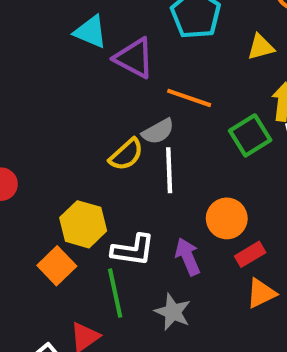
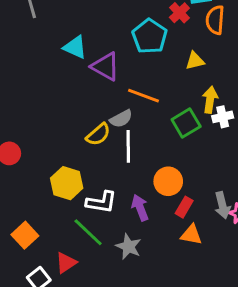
red rectangle: (250, 254) -> (184, 207), turned -30
orange square: (57, 266) -> (25, 235), moved
green line: (115, 293) -> (88, 232), turned -36
orange triangle: (261, 293) -> (191, 235), turned 35

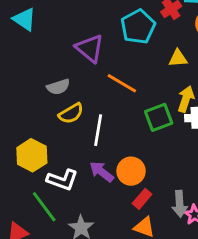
cyan triangle: (75, 47) -> (24, 19), moved
gray semicircle: (121, 119) -> (58, 87), moved
purple arrow: (140, 208) -> (102, 172), moved, turned -40

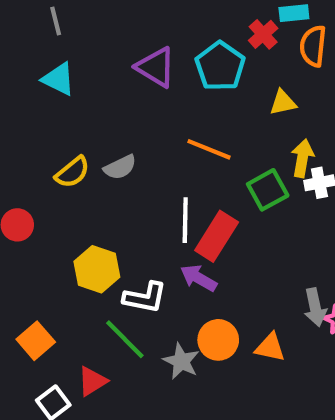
purple triangle: (90, 48) -> (156, 67), moved
yellow semicircle: (71, 113) -> (72, 172), moved
orange circle: (131, 171) -> (218, 340), moved
red rectangle: (142, 199) -> (217, 236), moved, size x1.6

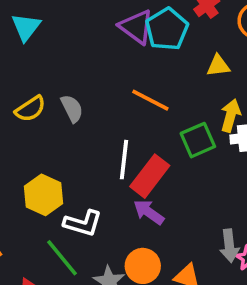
purple triangle: (156, 67) -> (136, 27), moved
cyan triangle: (59, 79) -> (26, 27), turned 36
gray semicircle: (120, 167) -> (72, 108), turned -96
purple arrow: (199, 278) -> (149, 212), moved

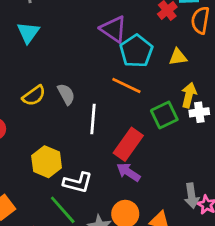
cyan pentagon: (167, 29) -> (136, 51), moved
white line: (124, 160) -> (93, 119), moved

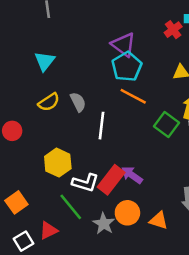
cyan triangle: (28, 33) -> (45, 61), moved
cyan pentagon: (136, 51) -> (127, 67), moved
green square: (164, 115) -> (166, 124), turned -30
red rectangle: (128, 144) -> (111, 180), moved

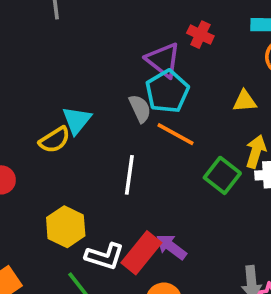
red cross: (173, 30) -> (200, 35), moved, turned -30
cyan triangle: (45, 61) -> (77, 120), moved
gray semicircle: (78, 102) -> (140, 109), moved

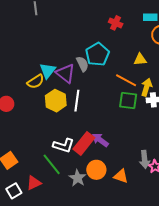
purple triangle: (163, 60) -> (65, 73), moved
orange line: (176, 134) -> (126, 80), moved
green square: (222, 175) -> (128, 101), turned -30
yellow hexagon: (66, 227) -> (56, 101), moved

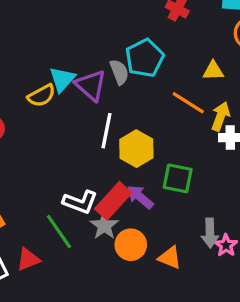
yellow hexagon: (56, 101) -> (136, 149), moved
green square: (128, 101) -> (178, 178), moved
gray star: (77, 178) -> (104, 226), moved

